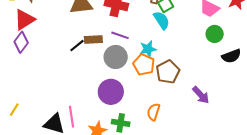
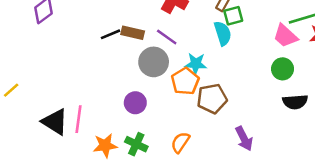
purple circle: (111, 92) -> (135, 103), size x0.7

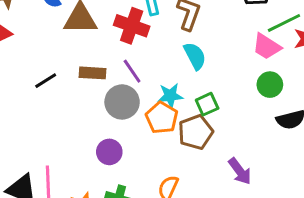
green square: (233, 16) -> (207, 104), moved
black line: (110, 34) -> (46, 81), moved
purple line: (167, 37) -> (132, 71), turned 30

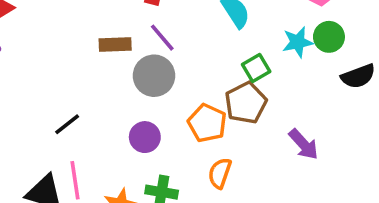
black line: (46, 81) -> (67, 124), moved
cyan star: (170, 96) -> (298, 42), moved
orange pentagon: (162, 118) -> (207, 123), moved

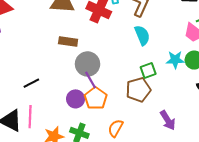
purple line: (162, 38) -> (91, 80), moved
orange pentagon: (207, 123) -> (96, 98), moved

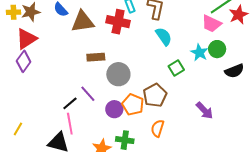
cyan star: (175, 60) -> (199, 53), turned -30
purple line: (91, 80) -> (88, 94), moved
brown pentagon: (138, 90) -> (155, 95), moved
pink line: (30, 117) -> (70, 124), moved

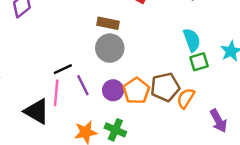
cyan semicircle: (164, 36) -> (192, 40), moved
gray circle: (118, 74) -> (110, 48), moved
purple line: (88, 94) -> (83, 85), moved
orange semicircle: (158, 128) -> (186, 98), moved

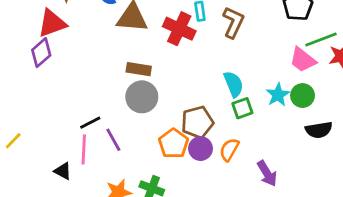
brown pentagon: (165, 87) -> (197, 122), moved
purple circle: (113, 90) -> (201, 149), moved
black triangle: (37, 111) -> (63, 171), size x0.6

